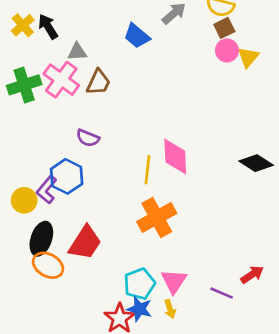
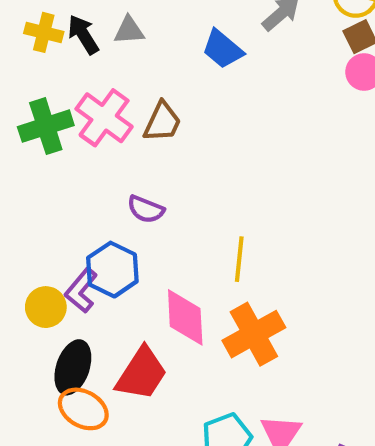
yellow cross: (23, 25) -> (44, 32), turned -35
gray triangle: (77, 52) -> (129, 30), moved
pink diamond: (175, 157) -> (185, 317), moved

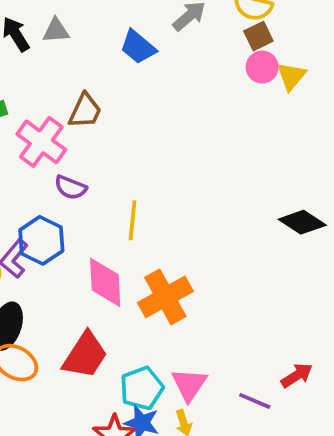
pink cross: (104, 118) -> (41, 142), moved
yellow line: (239, 259) -> (133, 220), moved
red trapezoid: (142, 374) -> (85, 355), moved

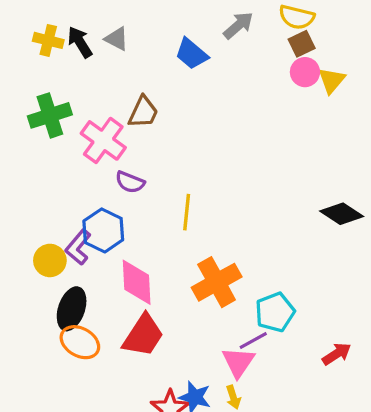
gray triangle: (56, 31) -> (117, 39), turned 32
pink diamond: (105, 282) -> (137, 282), moved
cyan pentagon: (142, 388) -> (275, 312), moved
purple line: (255, 401) -> (253, 341), moved, turned -52

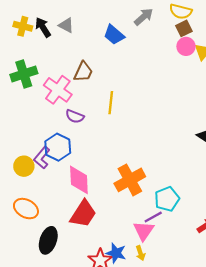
yellow line: (187, 212) -> (111, 103), moved
black ellipse: (72, 309) -> (48, 240), moved
orange ellipse: (80, 342) -> (26, 209), moved

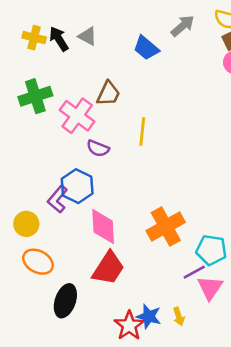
yellow circle: (24, 166) -> (26, 224), moved
cyan pentagon: (167, 199) -> (211, 250), turned 30
pink triangle: (144, 231) -> (210, 288), moved

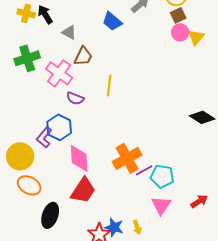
gray triangle: (88, 36) -> (69, 32), moved
yellow circle: (26, 224) -> (20, 156), size x1.4
purple line: (194, 272) -> (144, 170), moved

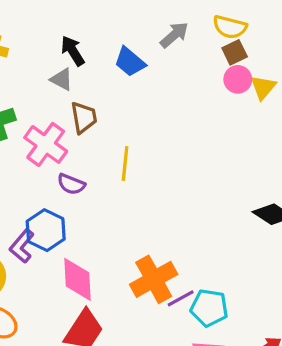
black arrow: (45, 14) -> (73, 51), moved
brown trapezoid: (83, 56) -> (84, 117), turned -35

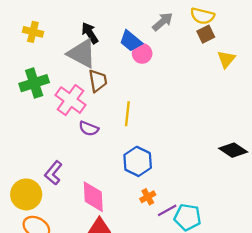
gray triangle: (62, 79) -> (82, 53), size x1.8
pink circle: (238, 79) -> (142, 53), moved
blue hexagon: (46, 230) -> (138, 161), moved
orange cross: (154, 279) -> (148, 197), size x0.5

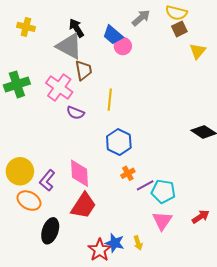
green cross: (34, 83) -> (17, 84), moved
purple L-shape: (53, 173) -> (47, 180), moved

